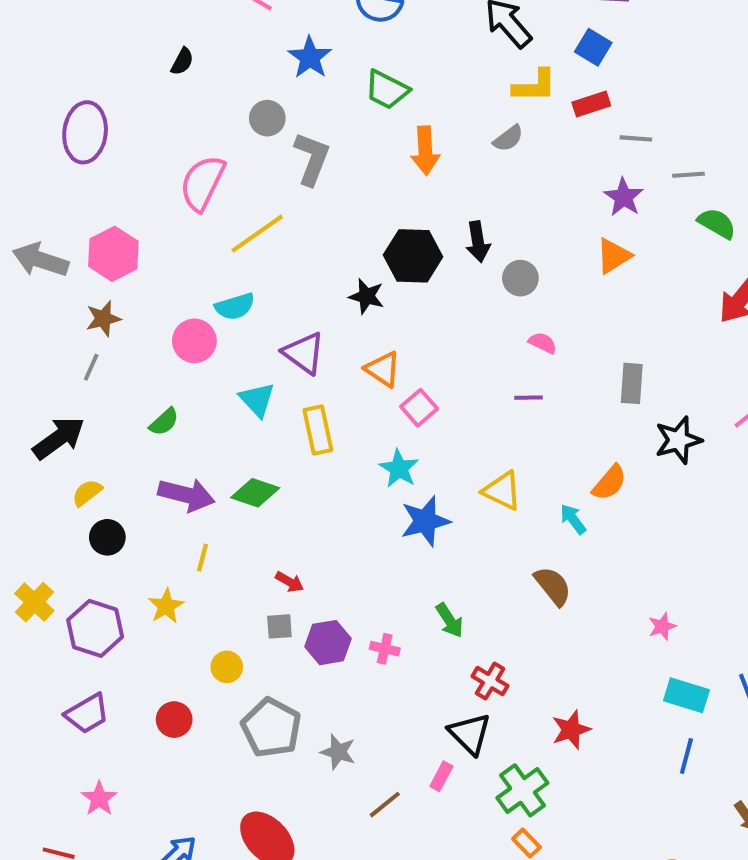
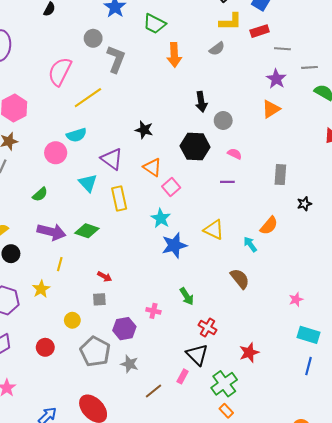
black hexagon: (413, 256) -> (195, 147), moved
black star: (678, 440) -> (304, 204), size x0.6
purple hexagon: (328, 643) -> (124, 329), moved

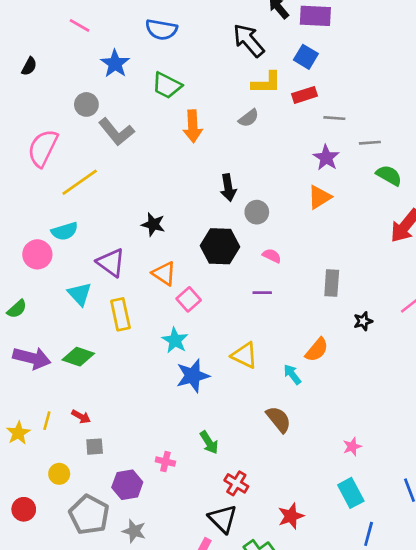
gray L-shape: (116, 59) -> (116, 132), turned 120
yellow line: (60, 264) -> (47, 421), moved
red arrow: (105, 277) -> (81, 417), moved
cyan rectangle: (308, 335) -> (351, 493), moved, turned 45

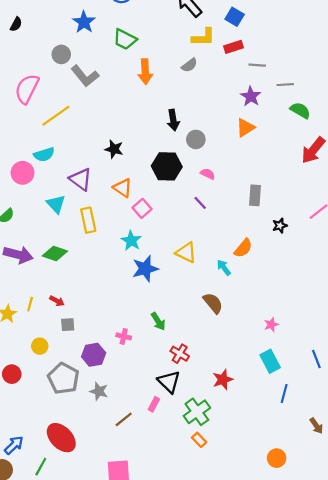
purple line: (262, 293) -> (200, 203), turned 48

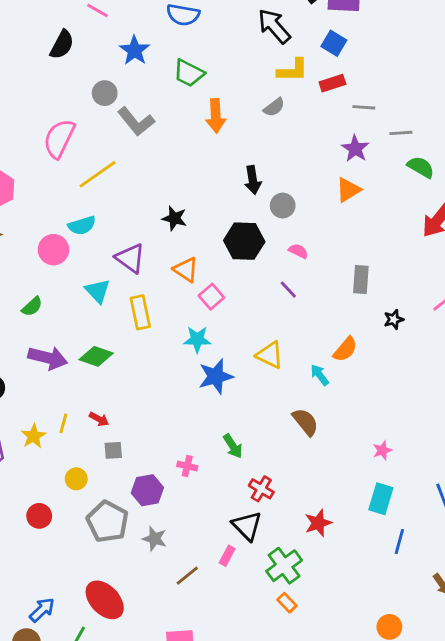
black semicircle: (16, 24) -> (62, 45), moved, size x1.5
cyan star: (131, 241) -> (197, 339), turned -30
cyan rectangle: (270, 361) -> (381, 499), turned 45

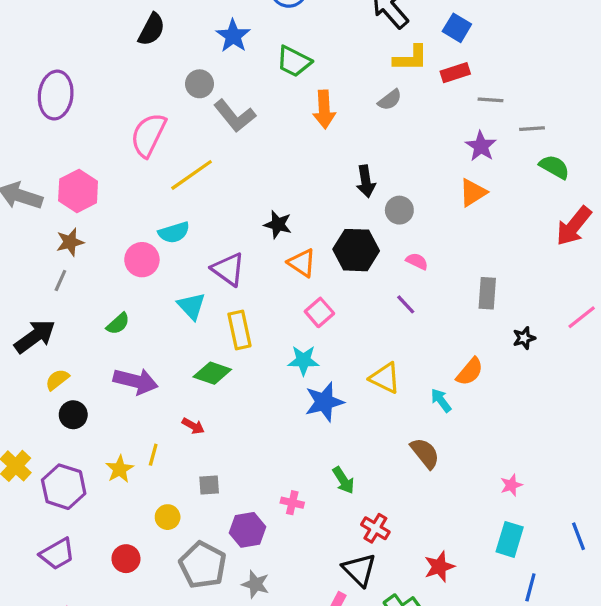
orange triangle: (186, 270) -> (302, 263), moved
green diamond: (96, 356) -> (212, 373), moved
red arrow: (99, 419) -> (193, 426), moved

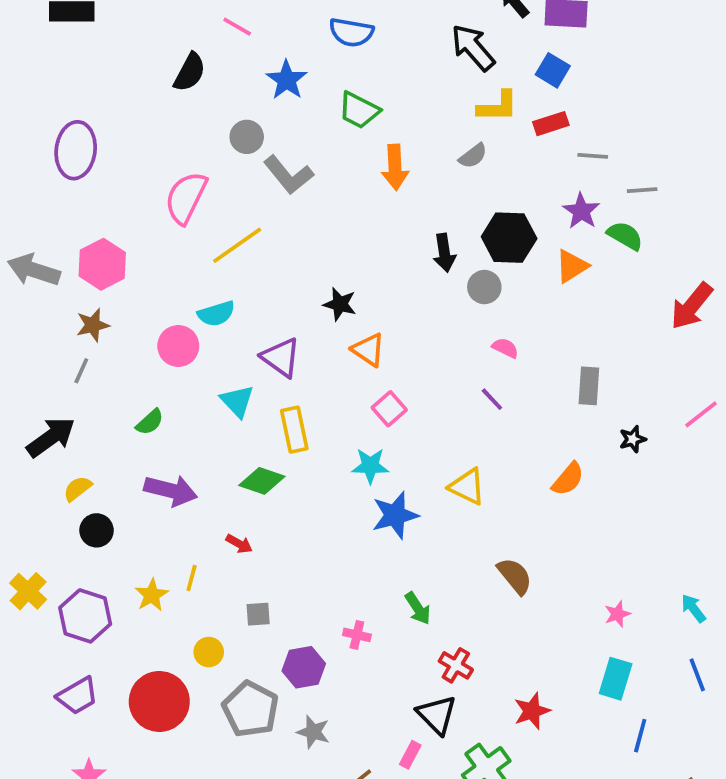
green semicircle: (554, 167) -> (625, 236), moved
black hexagon: (356, 250) -> (509, 238), moved
cyan arrow: (441, 400) -> (693, 608), moved
red circle: (126, 559) -> (159, 701), size x1.8

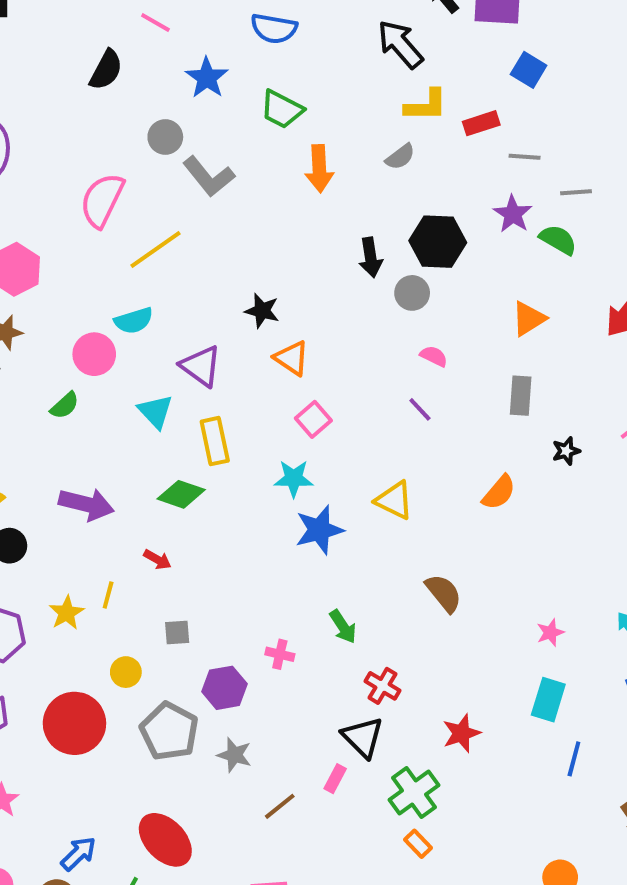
blue square: (553, 70) -> (529, 70), moved
orange triangle: (572, 266) -> (529, 319), moved
green semicircle: (150, 422) -> (65, 406), moved

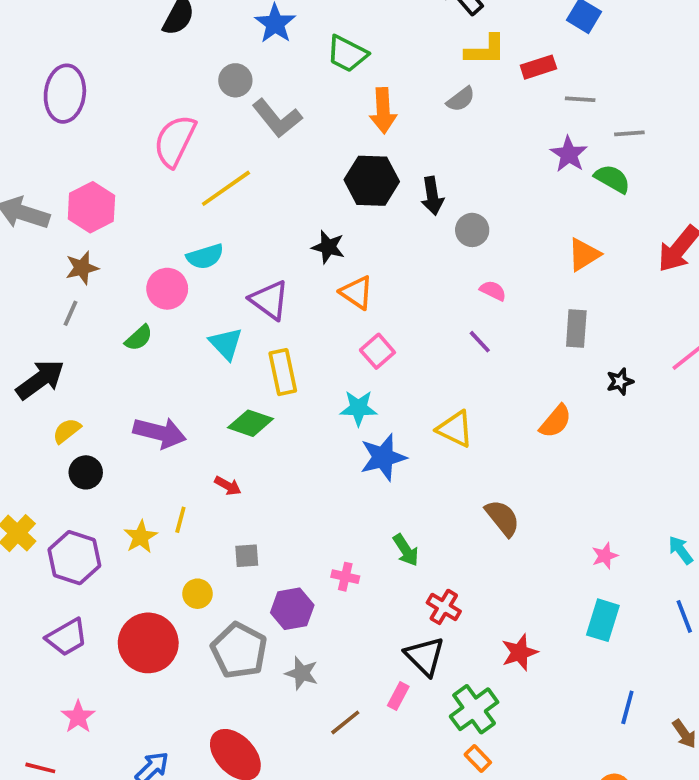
black hexagon: (438, 242) -> (372, 181), moved
blue line: (574, 759) -> (627, 707), moved

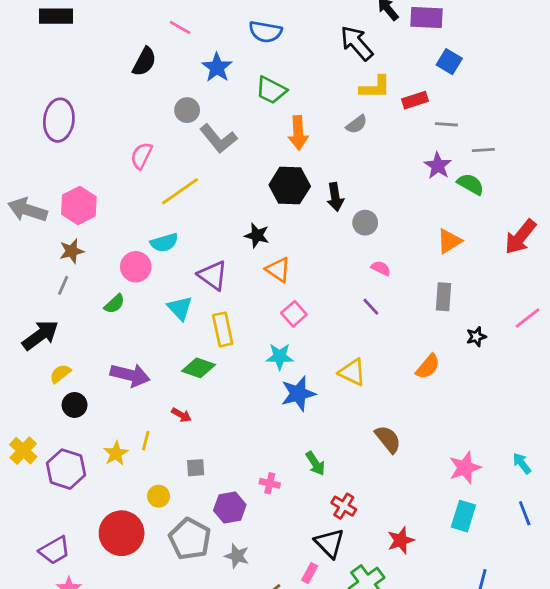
pink semicircle: (175, 141) -> (141, 156), size x0.7
pink star: (605, 556) -> (465, 468), size x1.6
purple trapezoid: (67, 637) -> (55, 550), moved

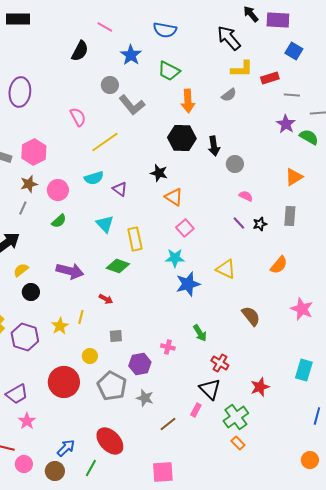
pink semicircle: (141, 156) -> (78, 117), turned 126
pink circle: (136, 267) -> (58, 190), moved
purple triangle: (213, 275) -> (120, 189), moved, size x0.7
black star: (476, 337) -> (260, 224), moved
pink star: (465, 468) -> (302, 309), moved, turned -30

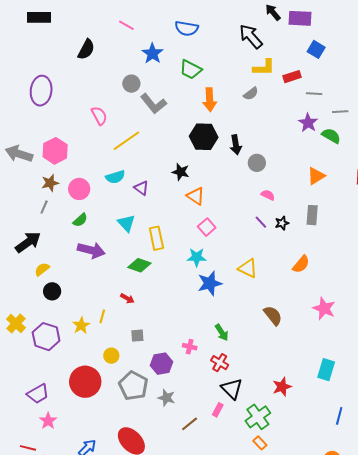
black semicircle: (80, 51) -> (86, 49), moved
purple arrow: (70, 271) -> (91, 250), moved
red cross: (220, 363) -> (220, 363), moved

